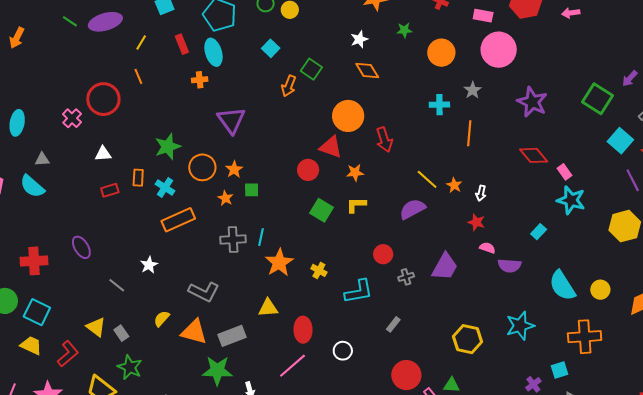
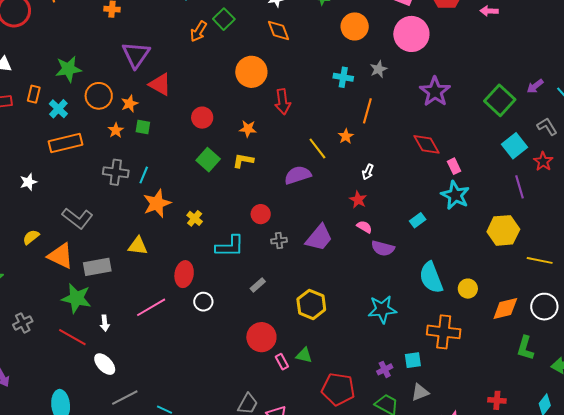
red triangle: (331, 147) -> (160, 84), moved
orange star: (454, 185) -> (346, 136), moved
red ellipse: (303, 330) -> (184, 274), moved
yellow hexagon: (467, 339) -> (311, 304), moved

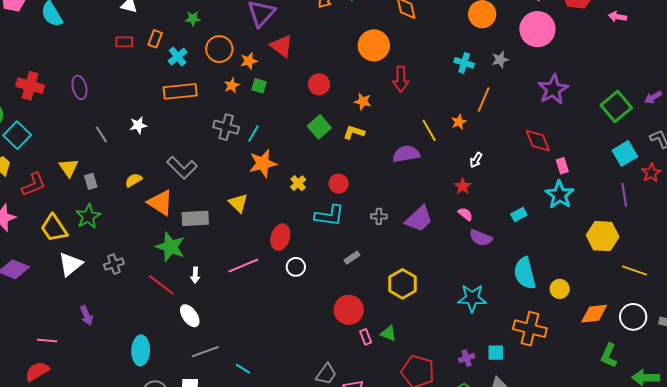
green star: (68, 69) -> (193, 18), size x0.6
red circle: (261, 214) -> (339, 184), moved
yellow triangle: (138, 246) -> (238, 203), turned 30

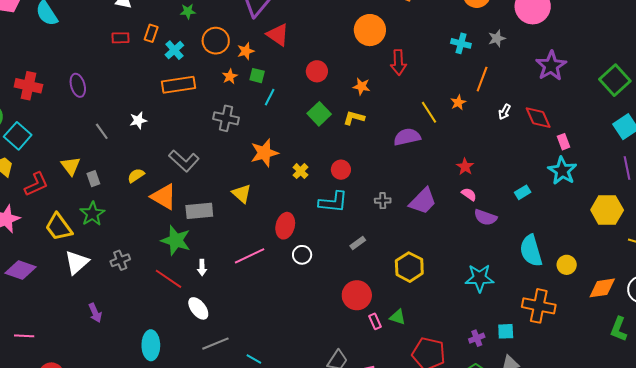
cyan line: (253, 134) -> (270, 97), moved
white arrow: (476, 160) -> (505, 112), moved
pink line: (47, 340) -> (24, 336), moved

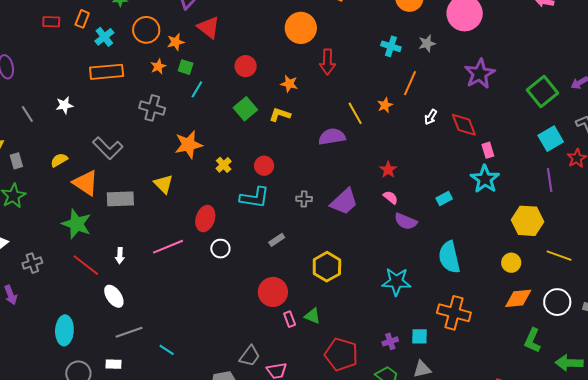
green star: (176, 240) -> (77, 224), moved
gray cross: (120, 260) -> (32, 263), moved
yellow circle: (567, 265) -> (511, 263), moved

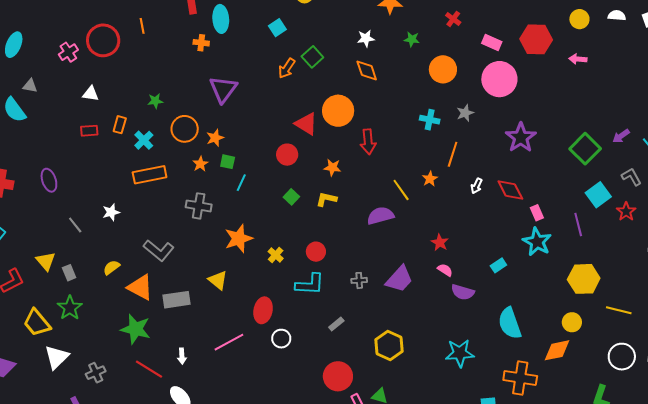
red triangle: (209, 27) -> (306, 124), moved
green square: (245, 109) -> (291, 197), size x0.7
purple line: (550, 180) -> (578, 224), moved
orange diamond: (518, 298) -> (557, 350), moved

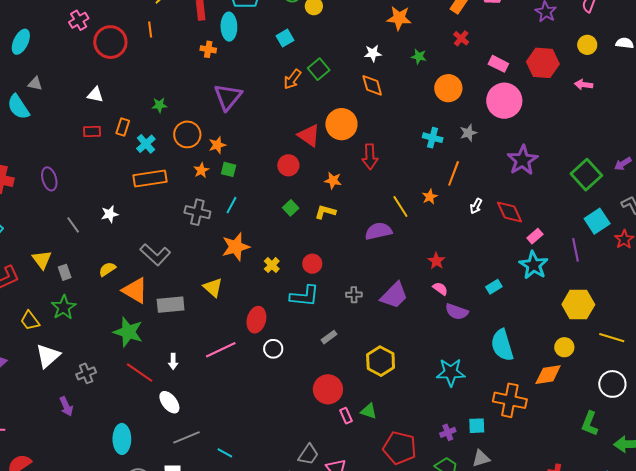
pink cross: (68, 52) -> (79, 20), moved
cyan line: (241, 183) -> (231, 205), moved
pink rectangle: (537, 213) -> (535, 236), turned 70
yellow trapezoid: (37, 323) -> (30, 321), size x0.7

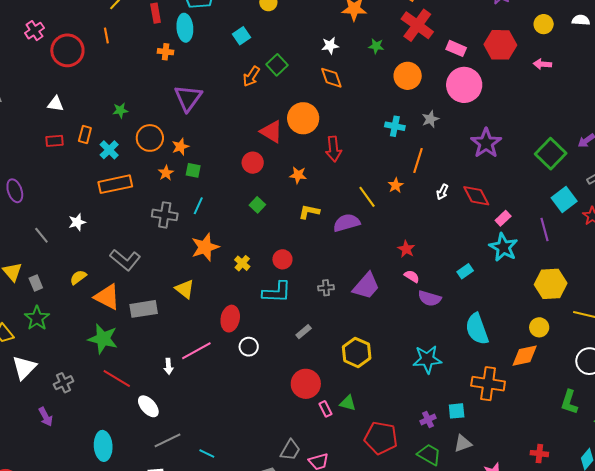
red cross: (461, 38) -> (417, 25), size x2.0
yellow L-shape: (325, 212) -> (309, 212), moved
white arrow: (173, 361) -> (169, 366), moved

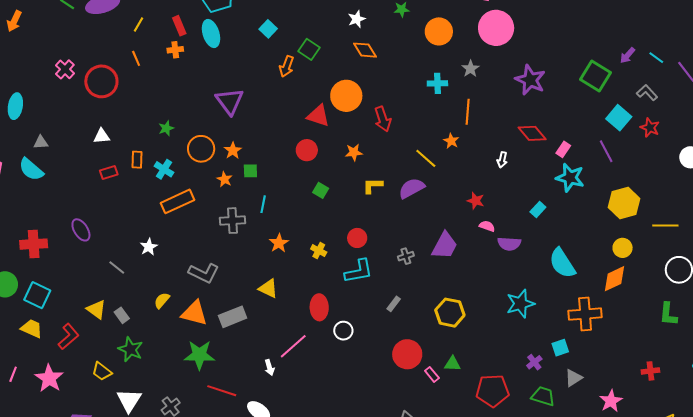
orange cross: (166, 52) -> (175, 50), moved
white arrow: (442, 192) -> (502, 160), moved
orange star: (205, 247) -> (279, 243), size x0.7

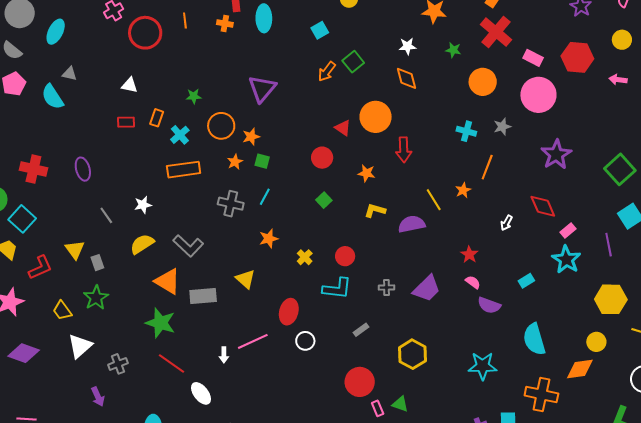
red triangle: (318, 116) -> (343, 128), size x0.7
yellow semicircle: (162, 300) -> (142, 244), moved, size x1.4

